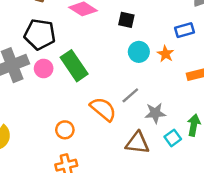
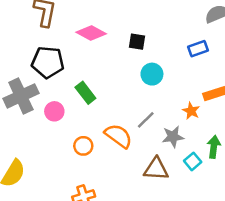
orange star: (166, 54) -> (191, 111), moved
green rectangle: (74, 66) -> (85, 93), size x0.7
pink circle: (44, 68) -> (54, 111), moved
orange circle: (65, 130) -> (83, 146), moved

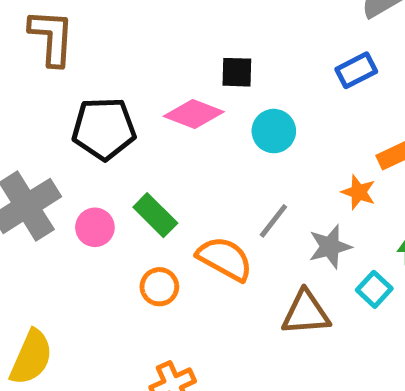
pink diamond: (91, 33) -> (194, 114), moved
black pentagon: (48, 62) -> (104, 129), moved
green rectangle: (85, 93) -> (155, 215), moved

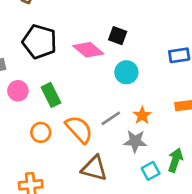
orange star: (359, 192) -> (142, 115), moved
brown triangle: (306, 313) -> (94, 168), moved

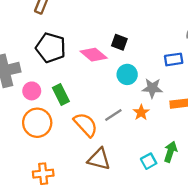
orange circle: (41, 132) -> (37, 123), moved, size x1.6
gray star: (135, 141) -> (152, 88), moved

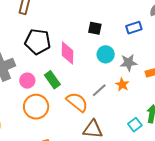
pink diamond: (94, 55) -> (68, 53), moved, turned 60
blue rectangle: (174, 59) -> (134, 28), moved

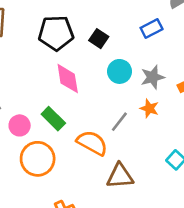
black square: (95, 28) -> (99, 39), turned 32
black pentagon: (38, 42) -> (56, 33), moved

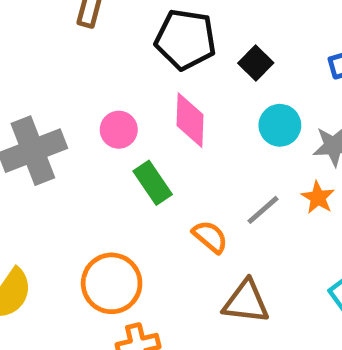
pink circle: (20, 125) -> (119, 130), moved
orange semicircle: (92, 143) -> (210, 237), size x0.7
orange circle: (38, 159) -> (112, 283), moved

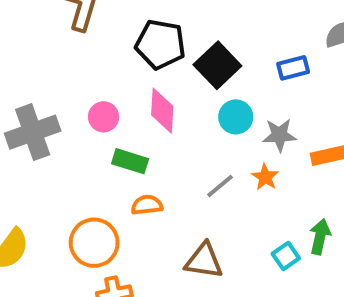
black square: (256, 63) -> (217, 65), size x1.6
green rectangle: (153, 183) -> (130, 161), turned -40
orange semicircle: (210, 237) -> (147, 205), moved, turned -48

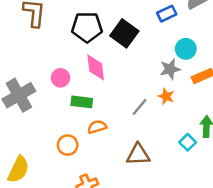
blue rectangle: (293, 68) -> (167, 14), moved
cyan circle: (236, 117) -> (186, 49), moved
orange circle: (94, 243) -> (68, 145), moved, size x0.7

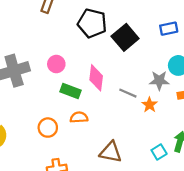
pink diamond: (96, 67) -> (96, 78), moved
gray line: (139, 107) -> (128, 93), moved, turned 60

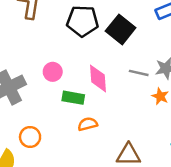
gray line: (128, 93) -> (139, 73), moved
orange circle: (48, 128) -> (30, 137), moved

